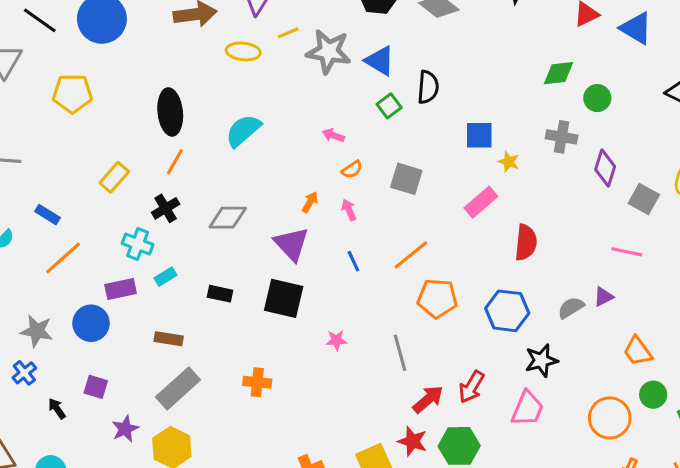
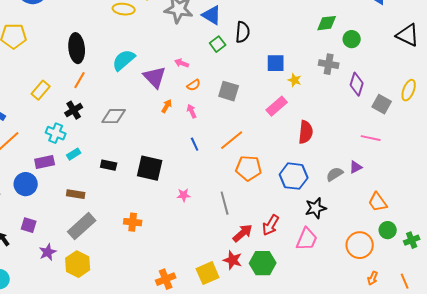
purple triangle: (291, 244) -> (155, 77), moved

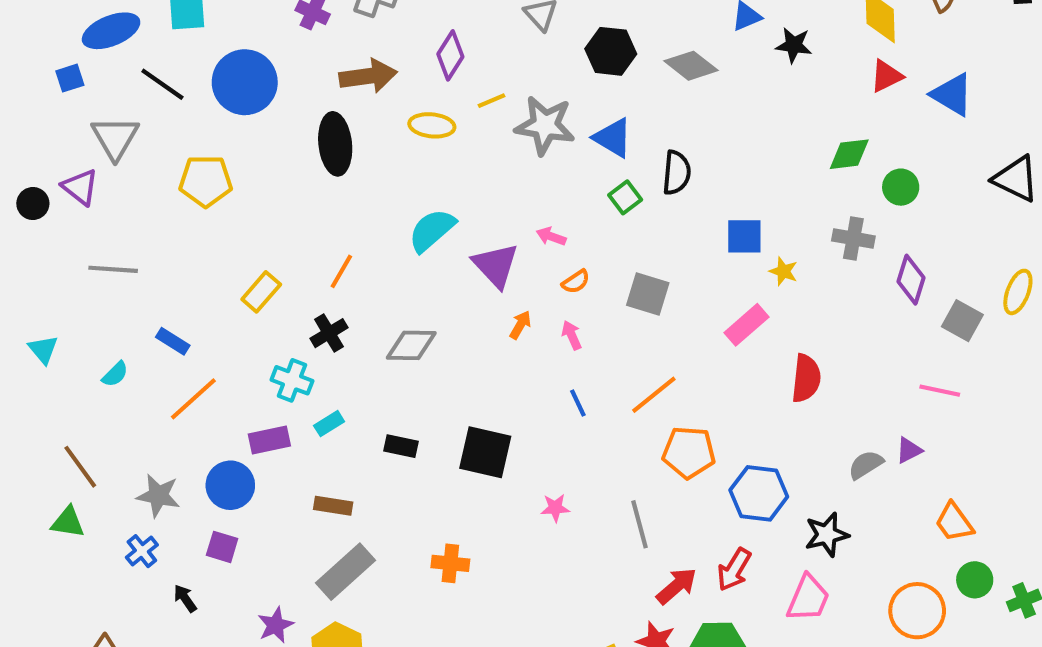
black ellipse: (77, 48) -> (335, 144), moved
blue hexagon: (294, 176) -> (759, 493), moved
purple square: (29, 225) -> (222, 547), moved

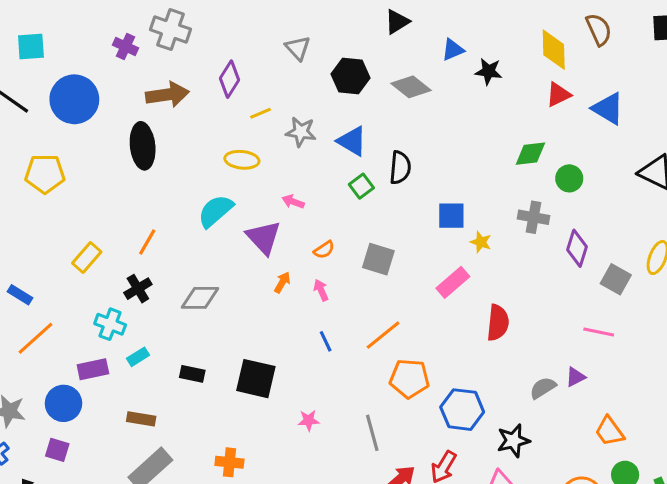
yellow ellipse: (432, 125) -> (242, 160), moved
gray star: (545, 125) -> (301, 132), size x0.7
pink arrow: (551, 236) -> (293, 202), moved

